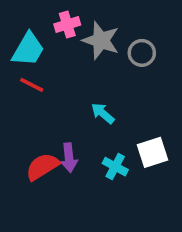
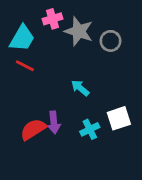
cyan cross: (115, 167) -> (90, 129), turned 36

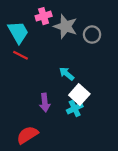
cyan trapezoid: (22, 38) -> (18, 32), turned -60
white square: (119, 118) -> (79, 95), moved, turned -30
red semicircle: (33, 129) -> (27, 135), moved

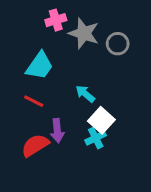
cyan trapezoid: (18, 32) -> (40, 66), moved, turned 65
red line: (20, 55) -> (34, 101), moved
red semicircle: (27, 135) -> (35, 145), moved

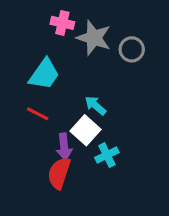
pink cross: (56, 20) -> (62, 23), turned 30
white square: (101, 120) -> (86, 130), moved
red semicircle: (35, 145) -> (59, 173), moved, turned -40

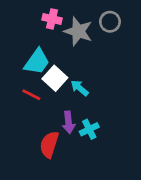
gray circle: (132, 49) -> (110, 22), moved
white square: (86, 130) -> (55, 78), moved
purple arrow: (64, 147) -> (69, 122), moved

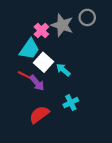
pink cross: (52, 19) -> (41, 31), moved, turned 32
purple arrow: (69, 122) -> (37, 83), moved, turned -35
red semicircle: (49, 144) -> (39, 115), turned 35

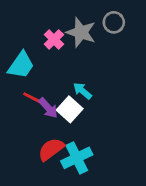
cyan trapezoid: (29, 49) -> (21, 65), moved
white square: (44, 62) -> (70, 109), moved
cyan cross: (71, 103) -> (77, 158), moved, size x1.5

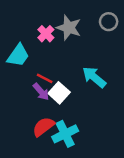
gray circle: (114, 22) -> (109, 22), moved
cyan arrow: (82, 91) -> (94, 77), moved, size x1.5
red line: (32, 98) -> (45, 78), moved

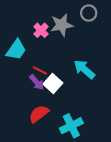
gray circle: (109, 22) -> (89, 13), moved
gray star: (69, 28) -> (62, 25), turned -30
cyan cross: (65, 134) -> (71, 126), moved

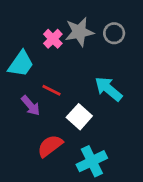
gray circle: (89, 13) -> (114, 33), moved
purple arrow: (37, 82) -> (31, 106), moved
white square: (53, 83) -> (79, 117), moved

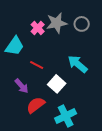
purple arrow: (31, 106) -> (22, 86), moved

